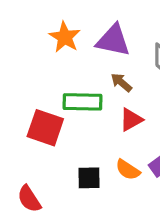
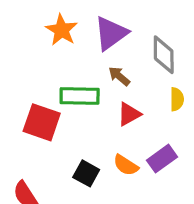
purple triangle: (113, 40) -> (111, 33), turned -48
black square: (89, 178) -> (86, 173), turned 30

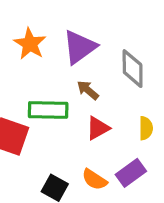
yellow semicircle: (177, 99) -> (146, 128), moved

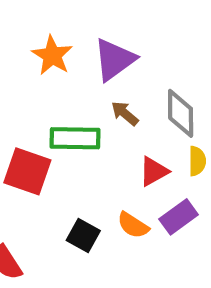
gray diamond: (133, 69) -> (181, 113), moved
red triangle: (98, 128) -> (154, 171), moved

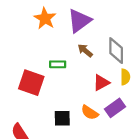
green rectangle: (75, 138) -> (58, 64), size x0.6
black square: (83, 236) -> (62, 118), turned -30

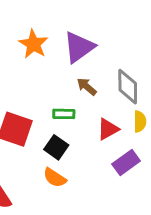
green rectangle: (58, 64) -> (64, 114), moved
orange semicircle: (90, 112) -> (55, 178), moved
black square: (62, 118) -> (56, 147), moved, turned 36

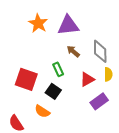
purple triangle: (79, 47) -> (68, 25), turned 30
green rectangle: (64, 114) -> (58, 69), turned 64
orange semicircle: (55, 178) -> (42, 111), moved

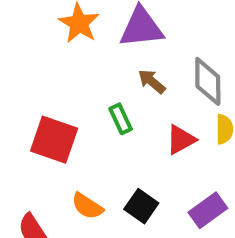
black square: (53, 91) -> (141, 206), moved
purple rectangle: (99, 101) -> (208, 210), moved

